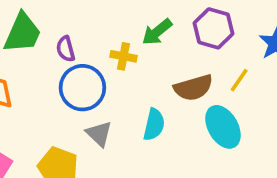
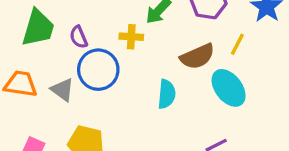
gray triangle: (99, 134) -> (62, 90), moved

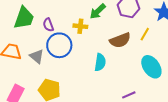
cyan ellipse: (229, 88) -> (151, 67), moved

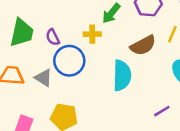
cyan semicircle: (100, 62) -> (122, 75), size x1.4

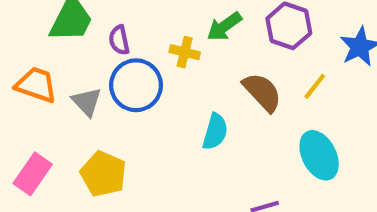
brown semicircle: (143, 45) -> (262, 92), turned -120
cyan semicircle: (122, 75) -> (215, 132), size x0.7

